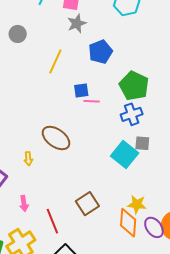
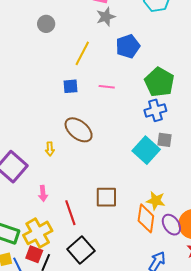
blue square: (81, 90) -> (71, 86), moved
pink line: (92, 101) -> (107, 87), moved
brown square: (87, 204) -> (106, 197), turned 30

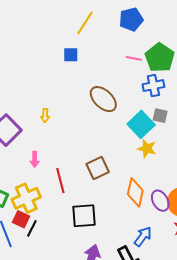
pink line: (107, 87) -> (134, 58), moved
brown ellipse: (79, 130) -> (103, 99), moved
brown square: (106, 197) -> (98, 168), turned -30
yellow star: (156, 201) -> (147, 149), moved
black square: (81, 250) -> (84, 216), moved, turned 32

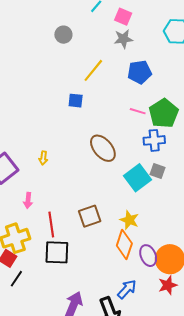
yellow star: (147, 149) -> (129, 220), moved
black square: (84, 216) -> (57, 252), moved
black line: (32, 228) -> (16, 279), moved

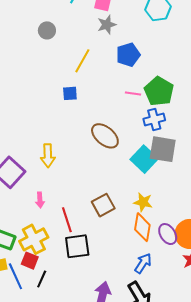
yellow arrow: (43, 158) -> (48, 156), size x1.6
gray square: (158, 171) -> (163, 149), size x1.8
blue arrow: (127, 289) -> (143, 263), moved

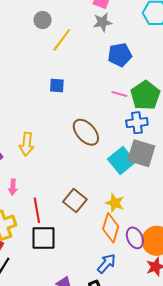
yellow line: (82, 61) -> (62, 40), moved
brown square: (103, 205) -> (75, 201), turned -30

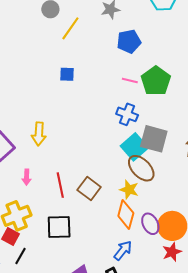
blue cross: (137, 123) -> (127, 114), moved, turned 30
brown ellipse: (86, 132) -> (141, 168), moved
red line: (37, 210) -> (60, 185), moved

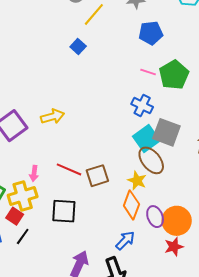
blue square: (67, 74) -> (78, 46), moved, turned 35
yellow arrow: (39, 134) -> (53, 117), turned -115
pink arrow: (27, 177) -> (34, 173), moved
red line: (60, 185) -> (69, 169), turned -60
brown square: (89, 189) -> (97, 176), turned 30

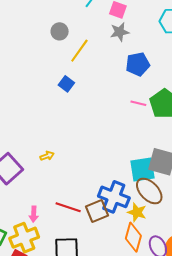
blue cross: (142, 105) -> (114, 197), moved, size x1.4
yellow arrow: (53, 117) -> (47, 156), size x0.6
cyan square: (146, 138) -> (142, 170), turned 32

